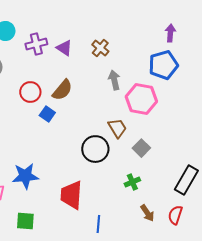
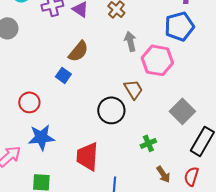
red circle: (30, 92) -> (29, 102), moved
gray square: (141, 148) -> (182, 111), moved, size x1.4

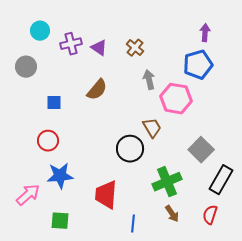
blue square: (63, 75) -> (54, 103), moved, turned -35
green cross: (148, 143) -> (167, 182), size x1.8
brown arrow: (163, 174) -> (172, 214), moved

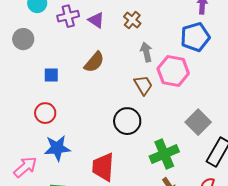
brown trapezoid: (152, 128) -> (143, 85), moved

